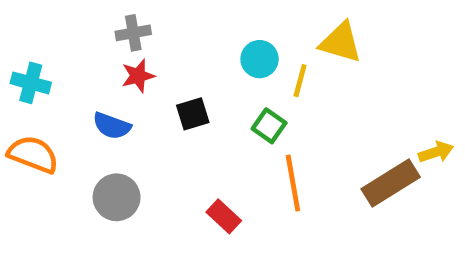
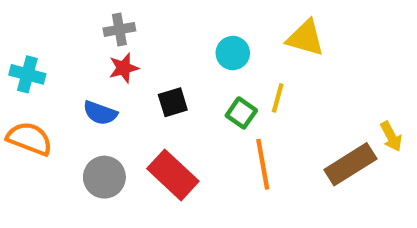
yellow line: (300, 81) -> (278, 98), moved
yellow arrow: (436, 152) -> (391, 136), turned 80
red rectangle: (224, 216) -> (173, 175), moved, size x1.6

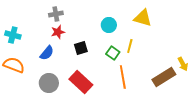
blue semicircle: (100, 113) -> (47, 53), turned -70

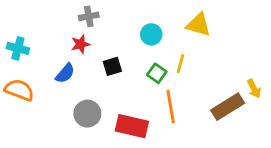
gray cross: (56, 14) -> (89, 16), moved
red rectangle: (81, 82) -> (132, 126), moved, turned -30
gray circle: (49, 83) -> (87, 114), moved

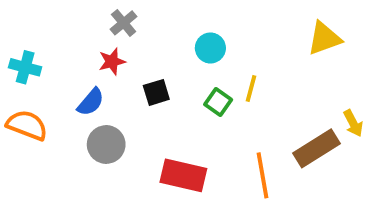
gray cross: (89, 16) -> (124, 23), turned -30
yellow triangle: (198, 25) -> (324, 38), moved, turned -36
orange line: (171, 107) -> (263, 175), moved
gray circle: (87, 114) -> (106, 144), moved

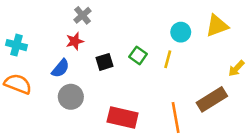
cyan circle: (210, 48) -> (181, 32), moved
green square: (218, 102) -> (138, 55), moved
yellow arrow: (353, 123) -> (236, 68), moved, turned 72

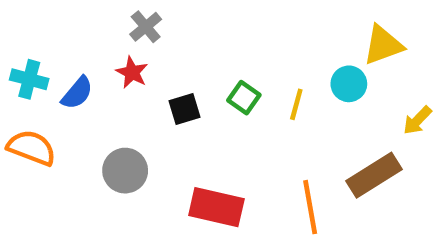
cyan circle: (181, 32) -> (349, 84), moved
red star: (75, 41) -> (132, 72), turned -30
blue semicircle: (60, 68) -> (77, 93), moved

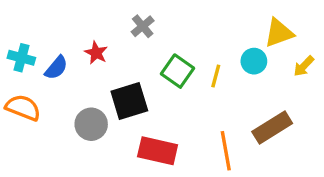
gray cross: (146, 27) -> (143, 26), moved
green square: (244, 98) -> (178, 71), size x1.4
black square: (184, 109) -> (129, 101), moved, size x1.6
yellow arrow: (417, 120) -> (304, 66), moved

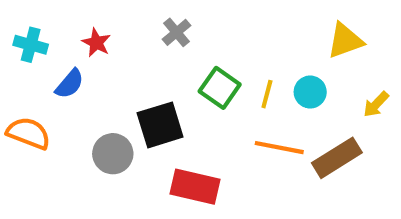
red star: (96, 53) -> (96, 43), moved
cyan cross: (21, 58) -> (31, 45), moved
cyan circle: (254, 61) -> (310, 92), moved
yellow arrow: (304, 66) -> (376, 104), moved
orange line: (226, 151) -> (279, 148), moved, turned -69

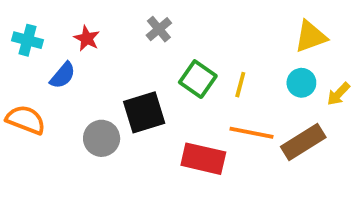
cyan circle: (310, 92) -> (301, 83), moved
red rectangle: (195, 187) -> (203, 159), moved

